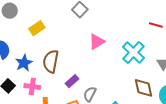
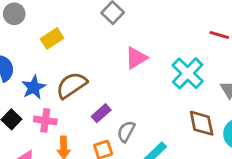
brown semicircle: (51, 61) -> (72, 85), turned 45

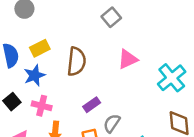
yellow rectangle: (52, 38) -> (40, 48), moved
brown semicircle: (72, 85) -> (76, 61), moved, turned 124

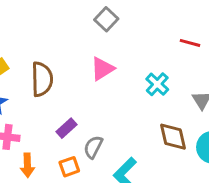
gray square: (111, 17) -> (106, 19), moved
cyan cross: (172, 78) -> (157, 84), size x0.7

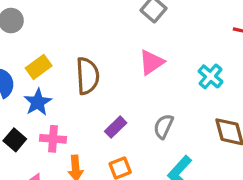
gray semicircle: (93, 147) -> (163, 126), moved

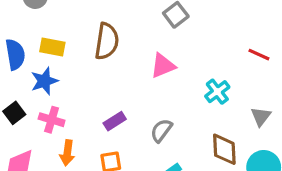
yellow rectangle: (39, 67) -> (52, 47), turned 35
brown semicircle: (87, 76) -> (107, 41), moved

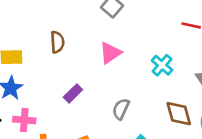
brown semicircle: (107, 41) -> (57, 42), size x0.7
purple rectangle: (115, 121) -> (73, 93), moved

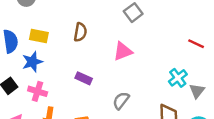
cyan cross: (162, 65) -> (178, 78), moved
purple rectangle: (73, 93) -> (84, 78), turned 56

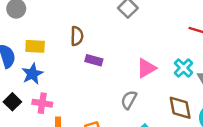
pink triangle: (123, 51) -> (146, 68), moved
purple rectangle: (84, 78) -> (94, 60), moved

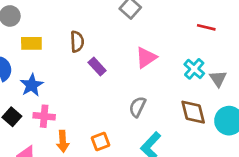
yellow rectangle: (35, 46) -> (31, 43), moved
purple rectangle: (94, 60) -> (97, 66), turned 35
pink triangle: (146, 68) -> (146, 58), moved

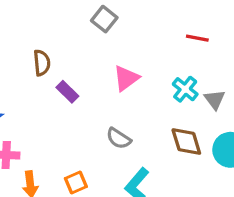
gray semicircle: (137, 107) -> (119, 138), turned -80

